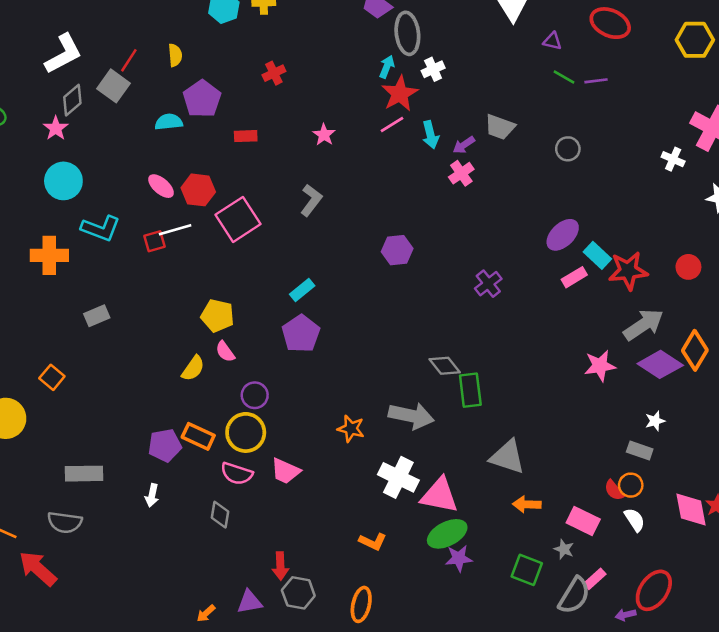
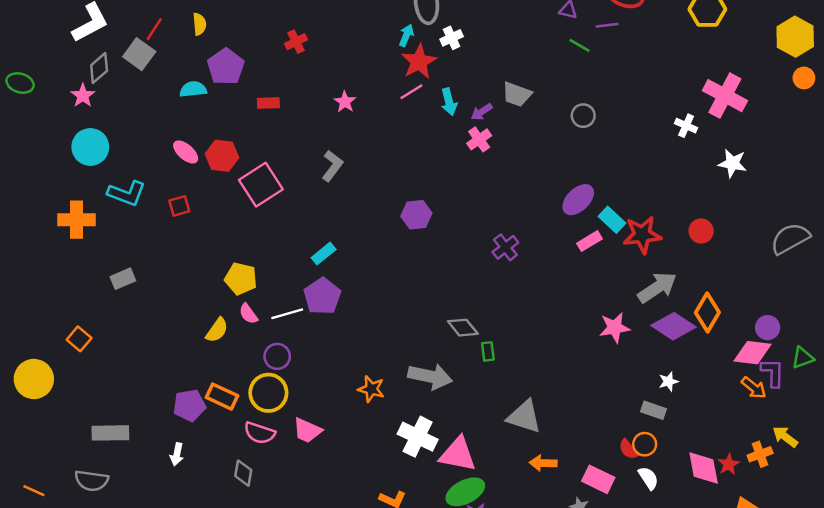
purple line: (596, 81) -> (607, 25), moved
white line: (175, 230) -> (287, 314), moved
green rectangle: (470, 390) -> (488, 351), size x0.6

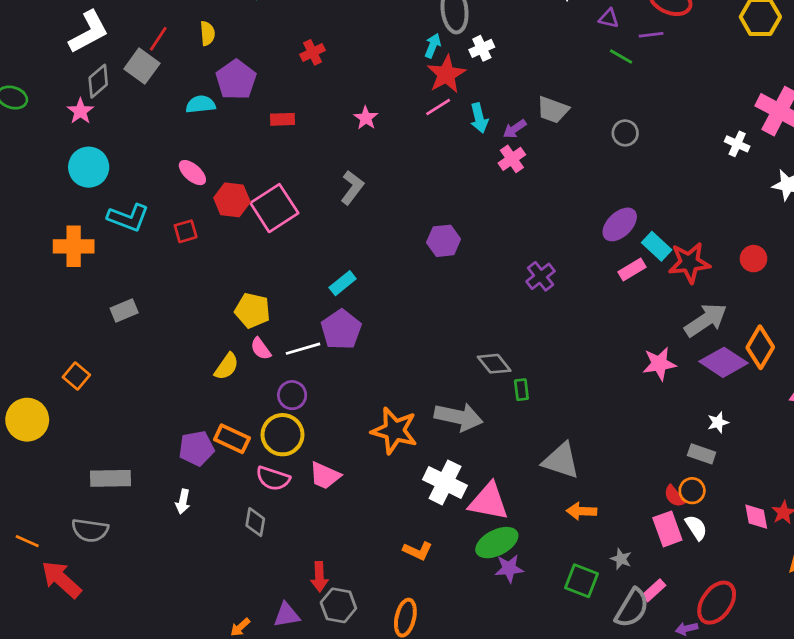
red hexagon: (222, 156) -> (232, 200), moved
orange star: (371, 389) -> (394, 431), size x1.6
pink diamond: (704, 468) -> (756, 517), size x0.7
pink rectangle: (598, 479) -> (667, 529), moved, turned 44

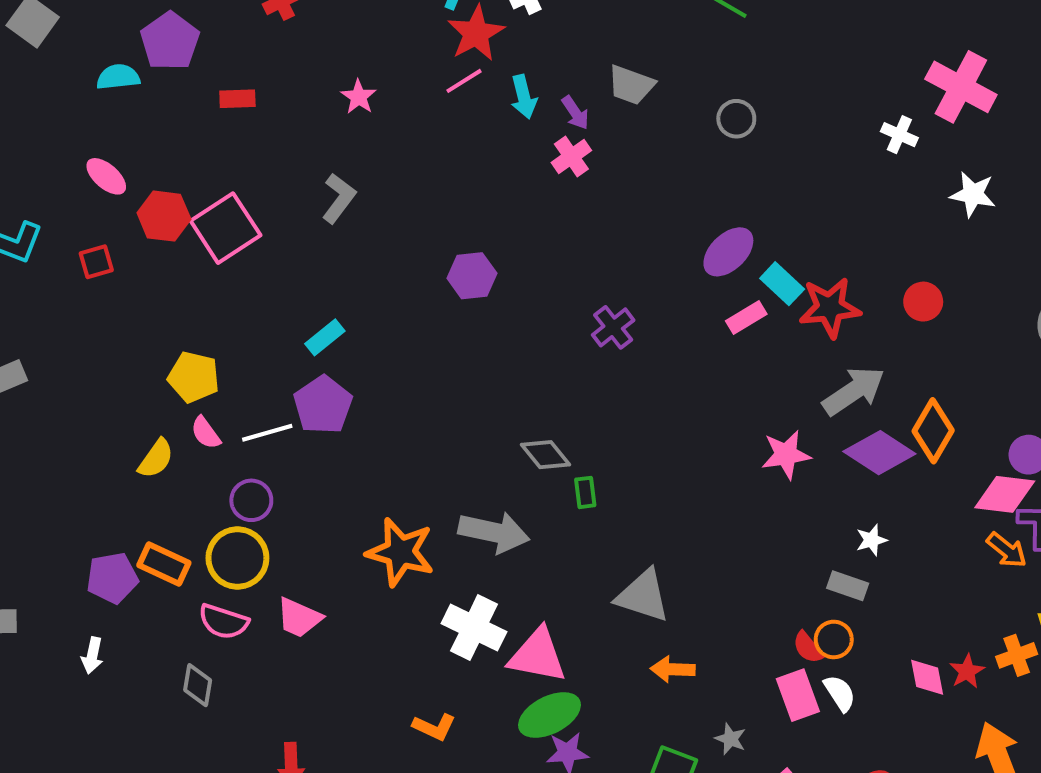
purple arrow: (515, 129) -> (575, 113), turned -90

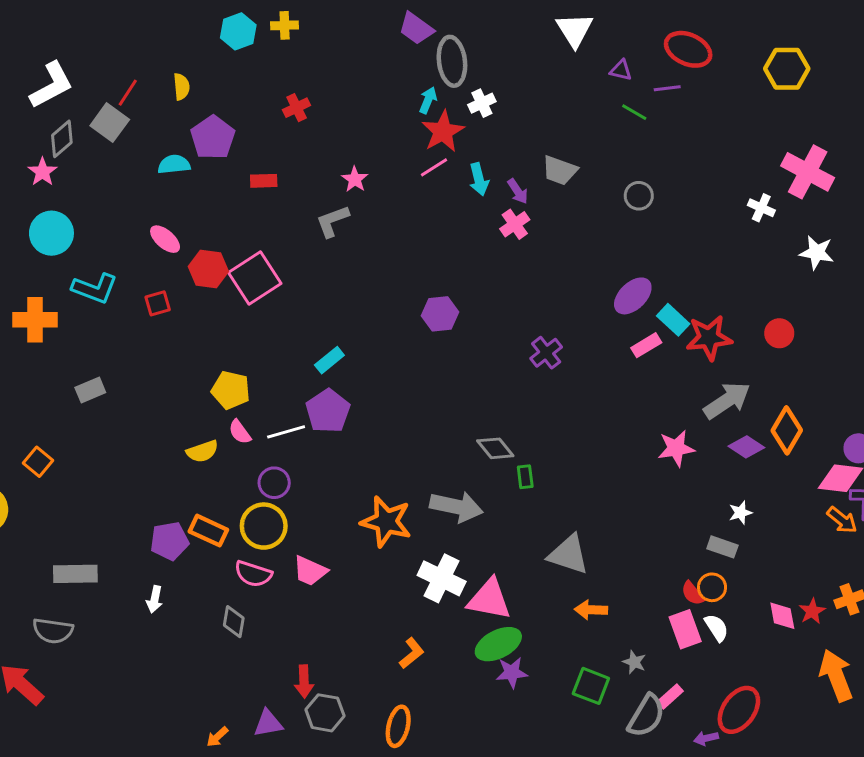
gray L-shape: (339, 198) -> (332, 221), moved, turned -147
purple diamond: (879, 453) -> (746, 447), size x0.7
yellow semicircle: (156, 459) -> (202, 451), turned 36
orange L-shape: (434, 727) -> (412, 653), turned -64

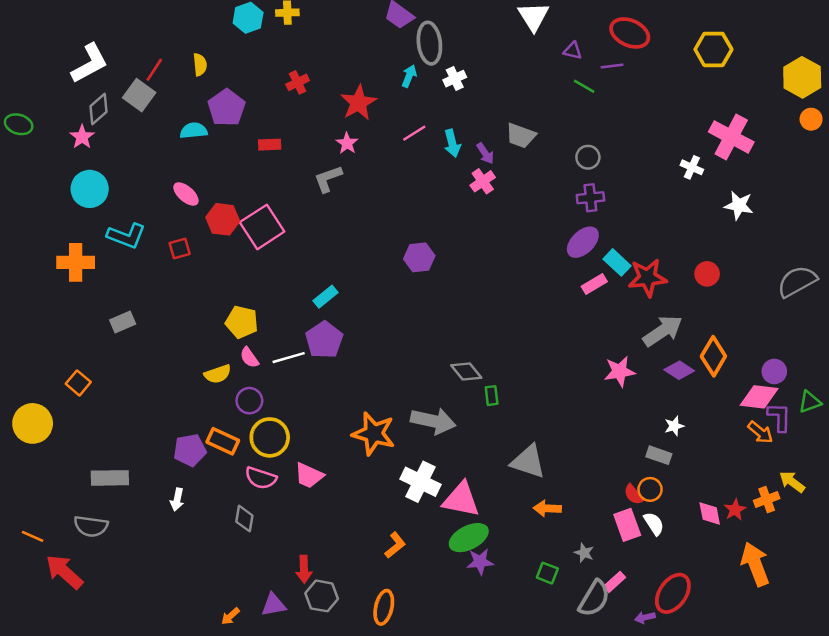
red star: (443, 132) -> (358, 103), moved
purple cross: (546, 353) -> (590, 198), moved, turned 32
purple circle: (274, 483) -> (249, 401), moved
green square: (591, 686) -> (547, 573), size x0.7

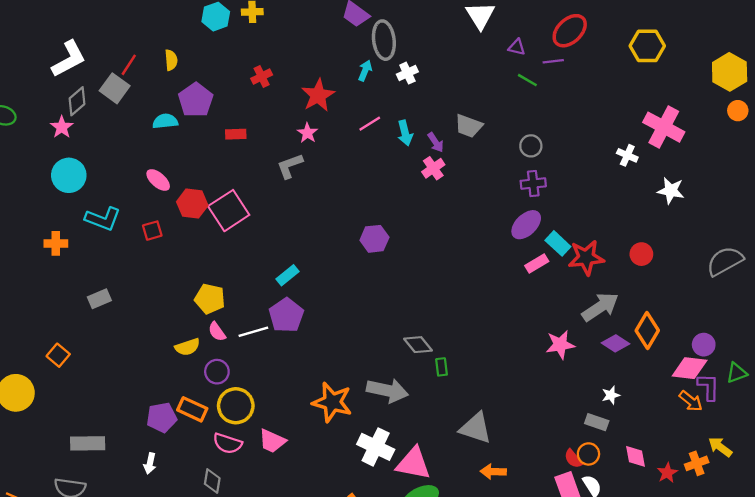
red ellipse: (630, 33) -> (570, 31), turned -68
orange cross: (76, 262) -> (56, 243), size x0.7
pink diamond: (710, 513) -> (636, 456), moved

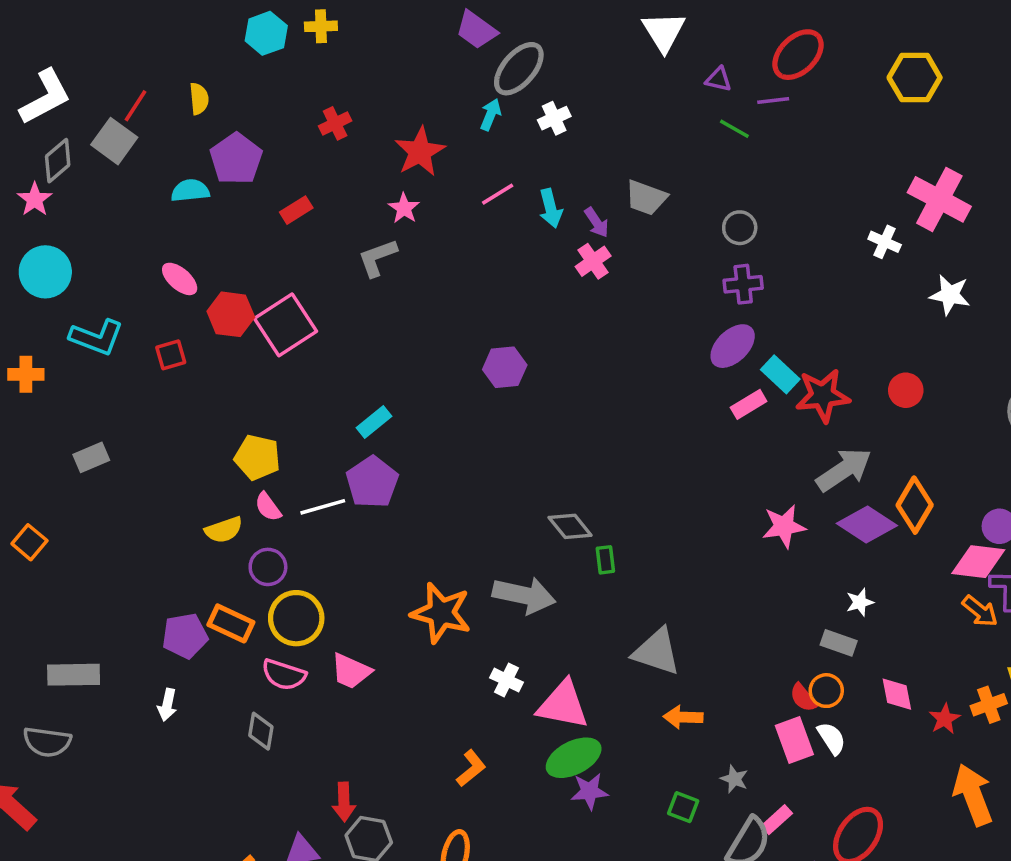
gray ellipse: (384, 40) -> (519, 69), turned 48
red rectangle: (236, 134) -> (296, 210), turned -30
purple diamond: (616, 343) -> (867, 525), size x1.4
white cross: (376, 447) -> (506, 680), size x0.6

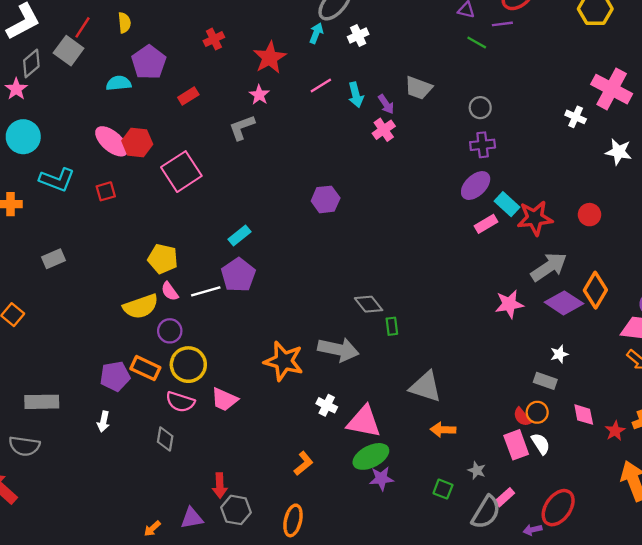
pink ellipse: (180, 279) -> (112, 141), size x1.4
red hexagon: (231, 314) -> (137, 142), moved
yellow semicircle: (224, 530) -> (141, 306), size x1.4

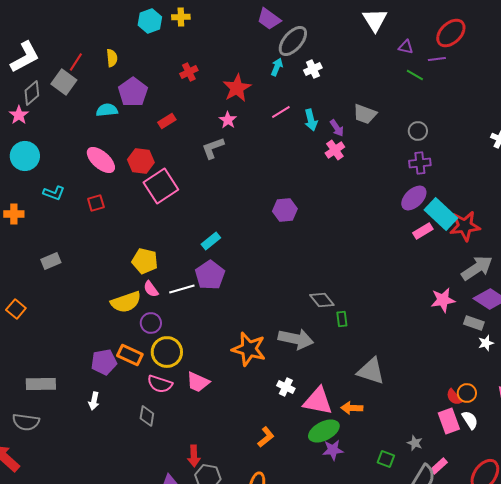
red hexagon: (137, 142) -> (141, 161), moved
cyan L-shape: (57, 180) -> (54, 193), size x0.7
cyan rectangle: (507, 204) -> (441, 214), size x1.5
gray rectangle: (545, 381) -> (474, 323), moved
orange arrow: (443, 430) -> (352, 408), moved

